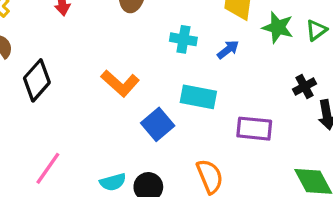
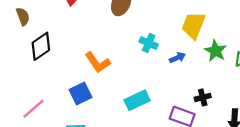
black cross: (305, 87) -> (203, 97), moved
cyan rectangle: (198, 97) -> (137, 100), moved, turned -50
blue square: (158, 124) -> (81, 93), moved

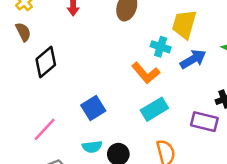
yellow trapezoid: (194, 25) -> (184, 24), moved
blue arrow: (177, 58) -> (193, 59), size x1.5
orange L-shape: (98, 62) -> (146, 73), moved

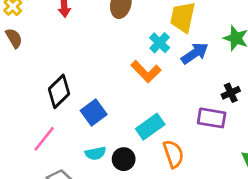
cyan cross: (161, 47) -> (160, 43), turned 30
black diamond: (46, 62) -> (59, 91), moved
cyan rectangle: (154, 109) -> (150, 127), moved

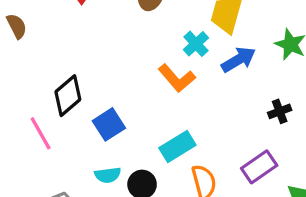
purple rectangle: (212, 118) -> (259, 167), moved, turned -48
pink line: (44, 139) -> (41, 133), moved, turned -72

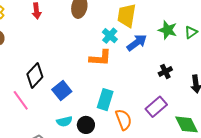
orange L-shape: (177, 78) -> (100, 58), turned -40
cyan rectangle: (177, 147) -> (105, 100), turned -35

